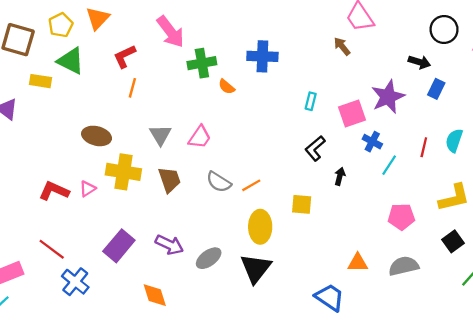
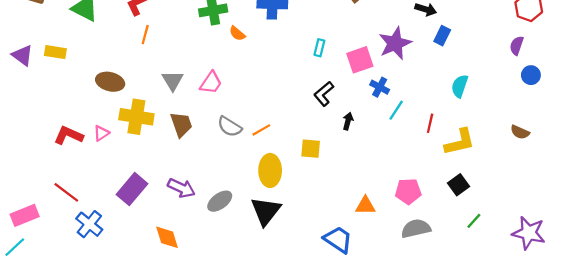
yellow rectangle: (40, 81) -> (55, 52), moved
red line: (424, 147) -> (430, 123), moved
pink pentagon: (401, 217) -> (408, 191), moved
gray semicircle: (404, 266) -> (416, 229), moved

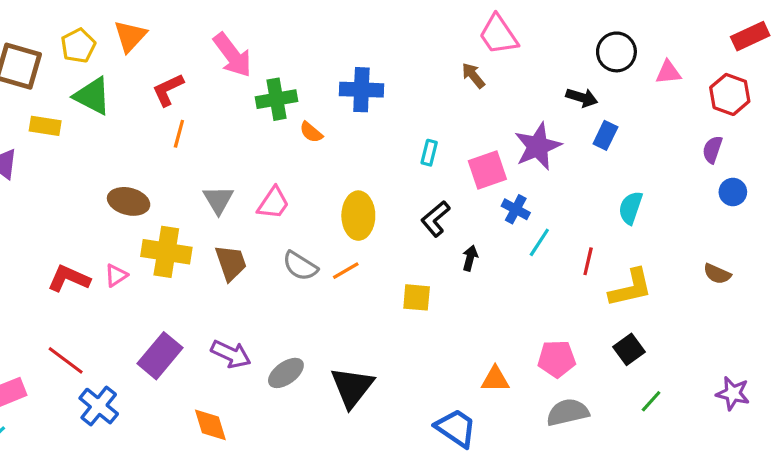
yellow rectangle: (55, 52) -> (45, 126), moved
yellow ellipse: (270, 170) -> (358, 216), moved
purple star: (529, 233) -> (733, 393), moved, size x0.7

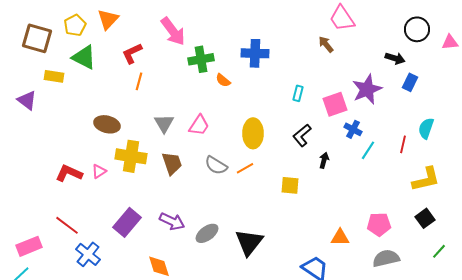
red line: (588, 261) -> (403, 144), moved

